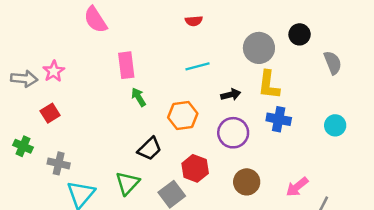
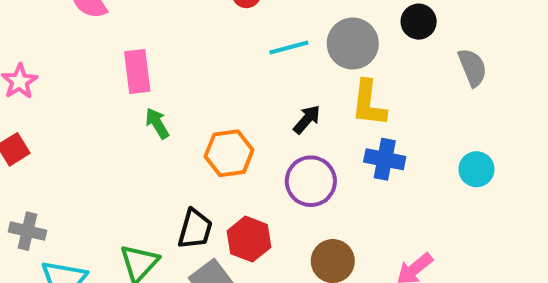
cyan line: (198, 66) -> (289, 48), moved
black arrow: (231, 95) -> (307, 119), turned -36
black trapezoid: (150, 149) -> (195, 229), moved, turned -30

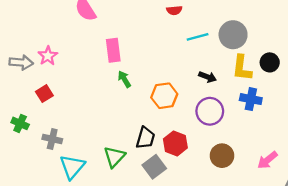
black circle: (419, 22) -> (270, 62), moved
black arrow: (307, 119) -> (208, 77), turned 70

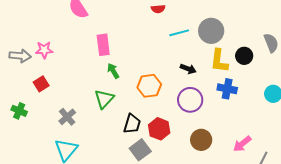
pink star: (48, 56) -> (44, 50), turned 30
gray cross: (52, 139) -> (67, 117), moved, turned 36
green triangle: (114, 157) -> (104, 99), moved

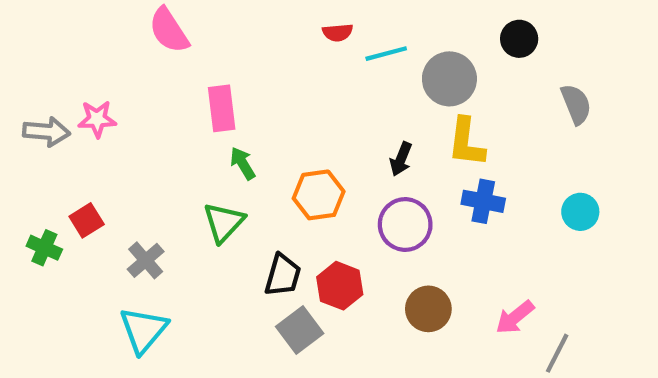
cyan line: (179, 33) -> (386, 54), moved
black circle: (244, 56) -> (519, 39), moved
black arrow: (188, 69) -> (401, 159), turned 91
red square: (41, 84) -> (87, 220), moved

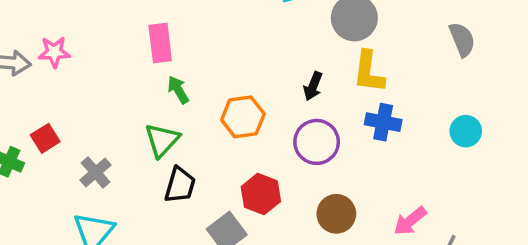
black trapezoid: (283, 275) -> (180, 185), moved

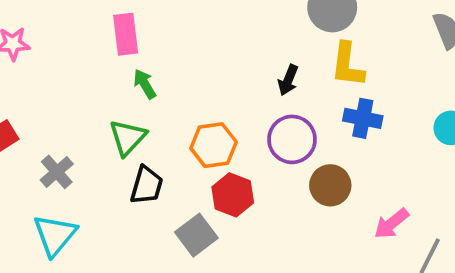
orange hexagon: (243, 117) -> (214, 145), moved
brown circle: (336, 214) -> (330, 185), moved

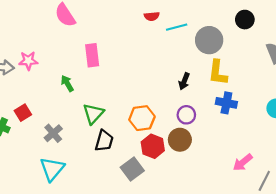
green arrow: (145, 84) -> (67, 83), moved
purple circle: (292, 139) -> (186, 115), size x0.7
brown circle: (330, 185) -> (180, 140), moved

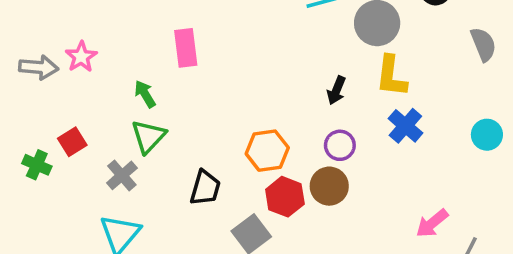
pink star: (28, 61) -> (81, 57), turned -30
blue cross: (226, 103) -> (405, 126), turned 30
green triangle: (93, 114) -> (148, 136), moved

